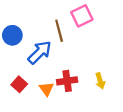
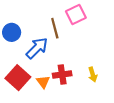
red square: (19, 84) -> (18, 78), size x1.6

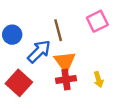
pink square: (76, 14) -> (97, 21), moved
orange triangle: (43, 82) -> (65, 62), moved, size x1.5

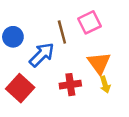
pink square: (97, 21) -> (89, 22), moved
orange triangle: (65, 62) -> (99, 63), moved

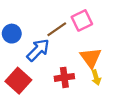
brown line: (62, 32) -> (57, 29), turned 70

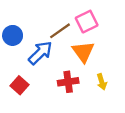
orange triangle: (91, 58) -> (83, 52), moved
red square: (18, 81) -> (20, 85), size x0.7

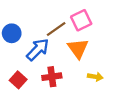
red cross: (68, 82) -> (52, 77), moved
yellow arrow: (102, 82) -> (95, 77), turned -64

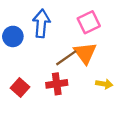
brown line: (56, 29) -> (66, 58), moved
blue arrow: (38, 50) -> (41, 23), moved, turned -40

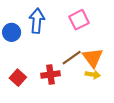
orange triangle: (85, 53) -> (93, 58), moved
brown line: (66, 58) -> (72, 58), moved

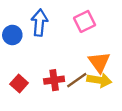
brown line: (72, 58) -> (77, 80), moved
yellow arrow: (93, 75) -> (99, 80), size x1.5

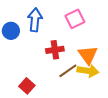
red cross: (54, 80) -> (55, 50), moved
red square: (19, 84) -> (27, 86), moved

